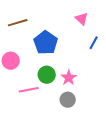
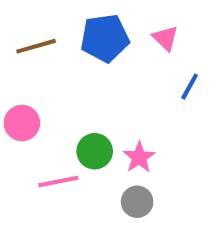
blue pentagon: (46, 43) -> (105, 38), moved, turned 30

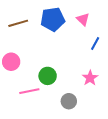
pink star: (139, 157) -> (90, 78), moved

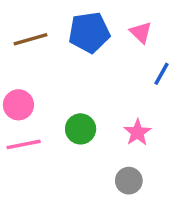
pink star: (90, 78) -> (137, 132), moved
pink line: (29, 91) -> (24, 144), moved
gray circle: (69, 101) -> (129, 181), moved

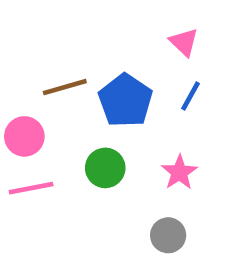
blue pentagon: (89, 32) -> (125, 101), moved, turned -30
brown line: (31, 39) -> (65, 87), moved
blue line: (162, 74) -> (191, 96), moved

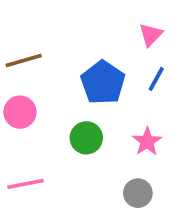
pink triangle: (184, 42) -> (151, 35), turned 30
brown line: (65, 87) -> (24, 60), moved
pink line: (31, 188) -> (25, 184), moved

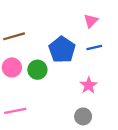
blue line: (156, 79) -> (94, 47), turned 48
green circle: (86, 138) -> (37, 70), moved

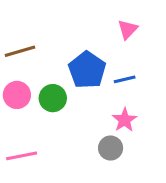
blue line: (94, 47) -> (125, 79), moved
gray circle: (83, 116) -> (111, 148), moved

